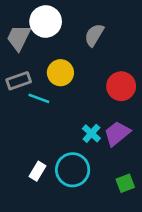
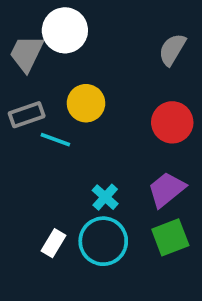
gray semicircle: (94, 35) -> (172, 50), moved
cyan cross: (91, 133) -> (105, 197), moved
green square: (125, 183) -> (170, 237), moved, size x1.4

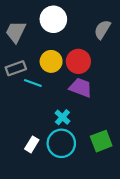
white circle: (65, 30) -> (53, 19), moved
red circle: (172, 122) -> (78, 61), moved
purple trapezoid: (166, 189) -> (81, 88), moved, turned 60

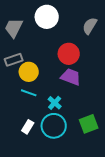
yellow circle: (51, 61) -> (29, 72), moved
cyan line: (33, 83) -> (29, 93), moved

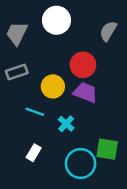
yellow circle: (29, 72) -> (53, 86), moved
green square: (89, 124) -> (107, 149), turned 30
cyan circle: (54, 126) -> (81, 164), moved

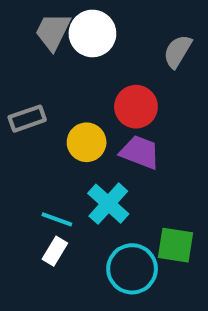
gray trapezoid: (17, 33) -> (53, 32), moved
cyan line: (35, 112) -> (57, 219), moved
cyan cross: (66, 124) -> (108, 204), size x1.5

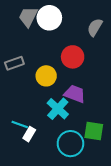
purple trapezoid: (140, 152) -> (75, 94), moved
cyan line: (57, 219) -> (20, 125), moved

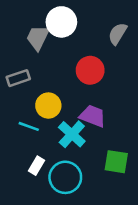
gray trapezoid: (28, 17) -> (38, 38), moved
yellow circle: (46, 76) -> (48, 106), moved
cyan line: (20, 125) -> (29, 126), moved
cyan circle: (70, 144) -> (65, 177), moved

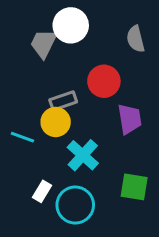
gray semicircle: (118, 34) -> (136, 39), turned -45
gray rectangle: (18, 78) -> (63, 101), moved
purple trapezoid: (93, 116) -> (130, 119), moved, turned 60
cyan line: (29, 126) -> (22, 137), moved

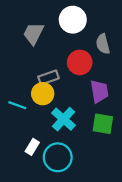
white circle: (71, 25) -> (73, 20), moved
gray semicircle: (136, 39) -> (103, 44), moved
green square: (134, 187) -> (103, 124), moved

